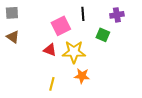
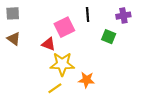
red triangle: (50, 50) -> (49, 44), moved
yellow star: (74, 52) -> (62, 64), moved
yellow line: (52, 84) -> (55, 88), turned 40

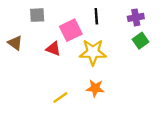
gray square: (13, 13) -> (37, 15), moved
green square: (109, 37) -> (140, 41), moved, turned 32
yellow star: (62, 64) -> (93, 52), moved

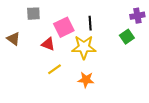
black line: (96, 16) -> (90, 23), moved
purple cross: (136, 17) -> (137, 16), moved
yellow line: (60, 97) -> (54, 69), moved

